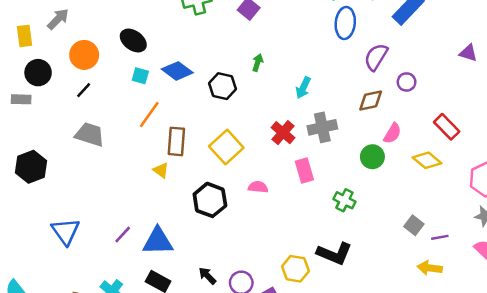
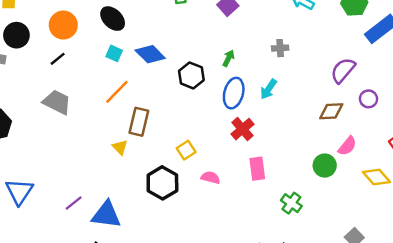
blue ellipse: (345, 23) -> (234, 93), moved
gray cross: (322, 127) -> (280, 48), moved, size x0.6
yellow square: (226, 147) -> (186, 150), moved, size x0.6

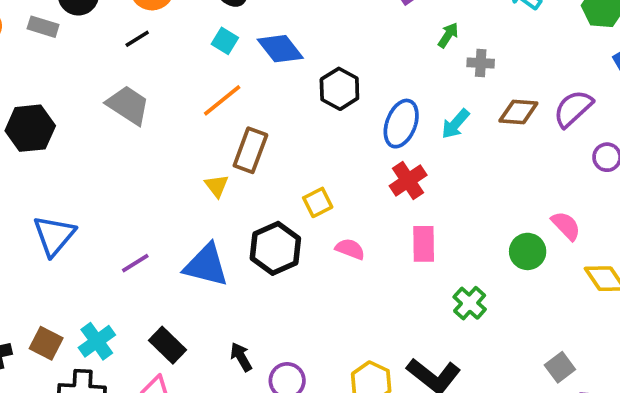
green arrow: (228, 58) -> (448, 35), moved
brown diamond: (331, 111) -> (518, 112), moved
pink semicircle: (347, 146) -> (566, 226), turned -90
blue triangle: (106, 215) -> (206, 265), moved

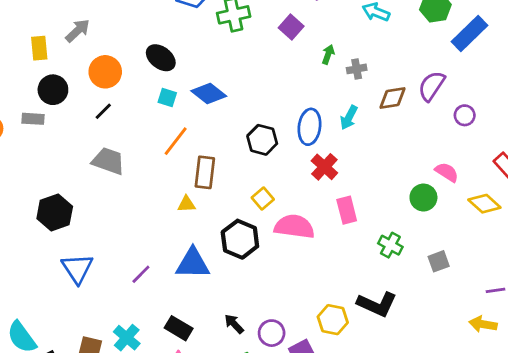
black hexagon: (339, 89) -> (262, 140), moved
black hexagon: (30, 128) -> (55, 213), moved
yellow triangle: (217, 186) -> (187, 204), turned -42
pink semicircle: (350, 249) -> (294, 227), size x1.8
gray square: (560, 367) -> (439, 261), moved, turned 30

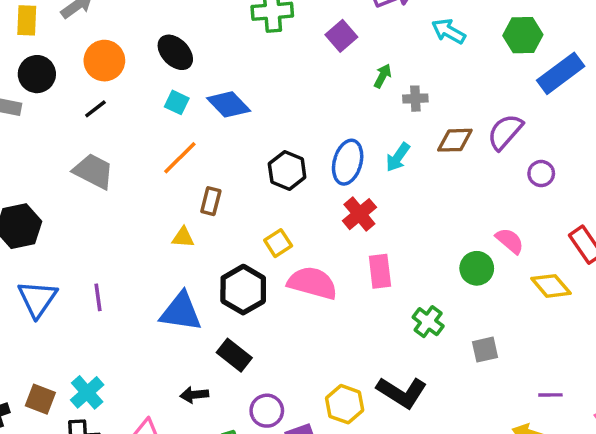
brown rectangle: (205, 172) -> (211, 201), size x0.7
purple line: (141, 274) -> (98, 297), moved, turned -60
black arrow: (234, 324) -> (194, 395), moved, turned -60
black rectangle: (179, 328) -> (234, 355), moved

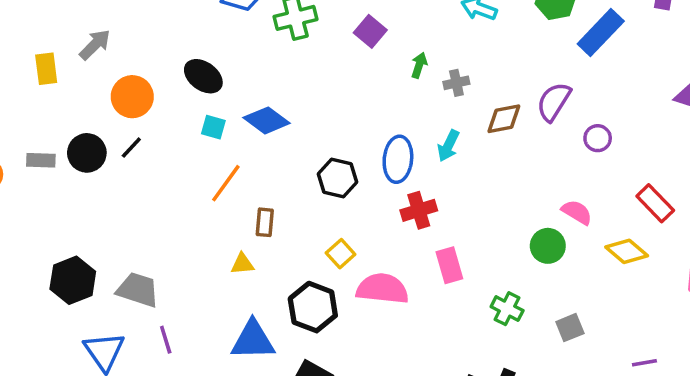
black circle: (37, 74) -> (87, 153), moved
gray trapezoid: (93, 171) -> (138, 290), moved
red cross: (359, 214) -> (419, 210), turned 32

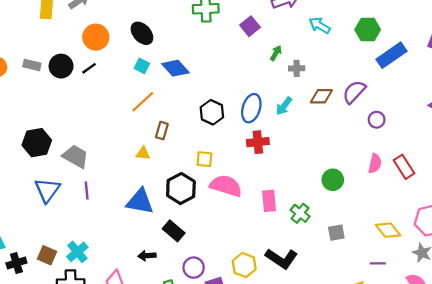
pink semicircle: (577, 212) -> (375, 163), moved, turned 60
yellow diamond: (627, 251) -> (388, 230), moved
yellow square: (341, 254) -> (204, 159), turned 36
pink rectangle: (449, 265) -> (269, 201), moved

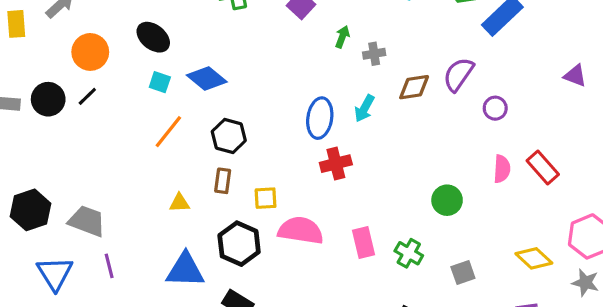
black hexagon: (212, 112) -> (229, 136), moved
brown rectangle: (162, 131) -> (223, 181), moved

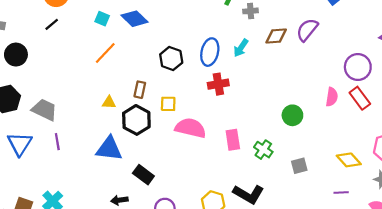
black circle: (48, 99) -> (16, 55), moved
purple circle: (495, 108) -> (358, 67), moved, size x1.6
black hexagon: (229, 136) -> (171, 59), moved
black hexagon: (239, 244) -> (136, 120), moved

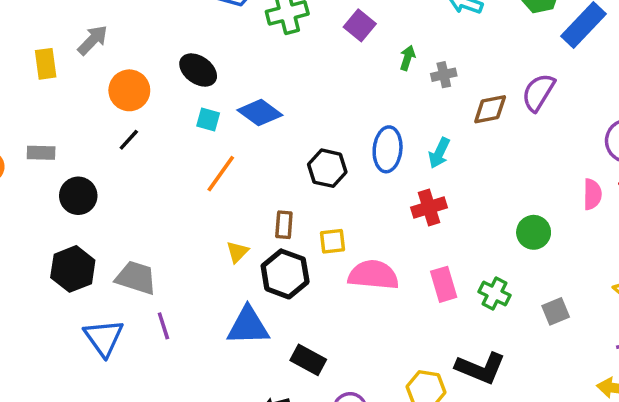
cyan arrow: (241, 48) -> (439, 153), moved
red cross: (218, 84) -> (429, 208), moved
yellow triangle: (109, 102) -> (237, 252), turned -40

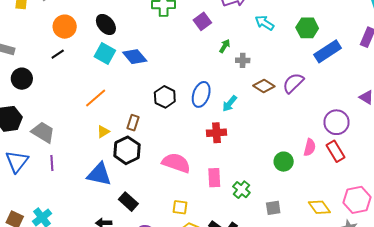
brown diamond: (490, 109) -> (264, 86), turned 30
cyan square: (208, 119) -> (105, 53), size x1.5
orange line: (221, 174) -> (96, 98), moved
green circle: (534, 232) -> (284, 162), moved
yellow square: (332, 241) -> (180, 207), moved

